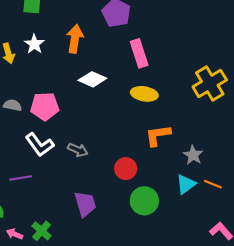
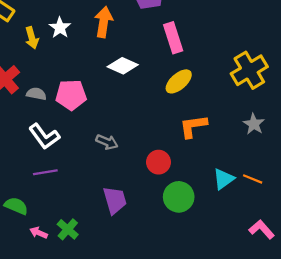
yellow ellipse: (144, 94) -> (179, 81), turned -50
white L-shape: (39, 145) -> (44, 136), moved
gray star: (193, 155) -> (254, 124), moved

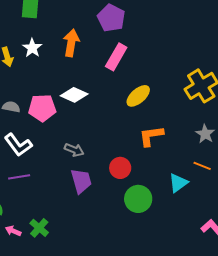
pink rectangle: (173, 38) -> (116, 57), moved, turned 48
white diamond: (123, 66) -> (74, 95), moved
orange line: (253, 179) -> (202, 166), moved
purple trapezoid: (115, 200) -> (81, 181), moved

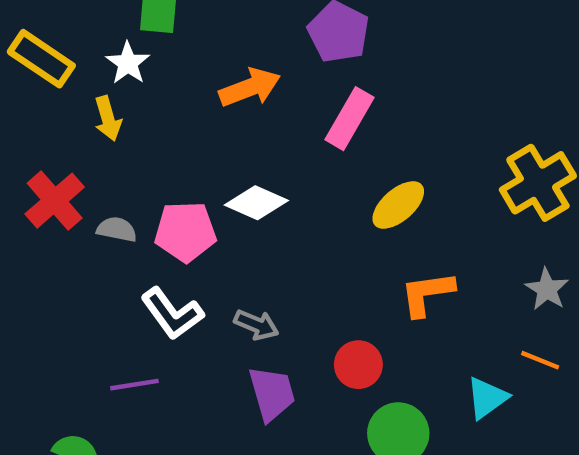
orange arrow: (71, 43) -> (250, 87), turned 60
white star: (32, 48) -> (128, 63), moved
white L-shape: (18, 145) -> (172, 314), moved

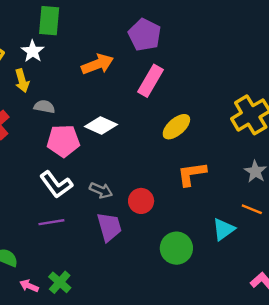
gray semicircle: (117, 229) -> (44, 107), moved
red circle: (358, 365) -> (141, 201), moved
purple line: (134, 385) -> (51, 222), moved

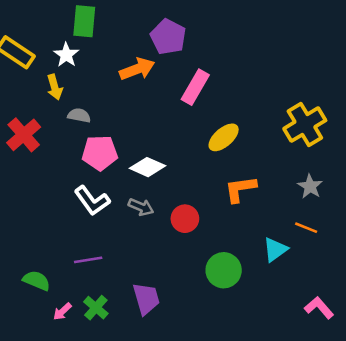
purple pentagon: (145, 35) -> (168, 37), moved
white diamond: (101, 126) -> (147, 167), moved
purple line: (51, 222) -> (88, 260), moved
purple trapezoid: (109, 227) -> (146, 299), moved
pink arrow: (29, 286) -> (62, 312), turned -66

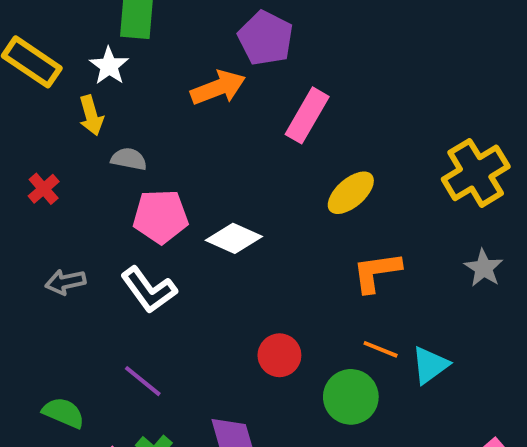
red cross: (24, 135) -> (44, 189), size x0.6
gray arrow: (141, 207) -> (65, 282), moved, turned 145
red circle: (185, 219) -> (279, 355), moved
orange line: (306, 228) -> (381, 349), moved
purple line: (88, 260) -> (143, 381), turned 48

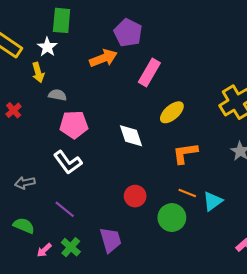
white diamond: (234, 238) -> (131, 136), moved, turned 48
gray arrow: (65, 282) -> (25, 183), moved

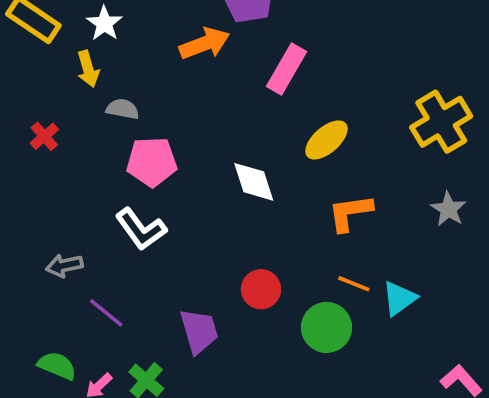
purple line: (65, 209) -> (106, 313), moved
green semicircle: (24, 226) -> (57, 366), moved
purple trapezoid: (111, 240) -> (199, 331), moved

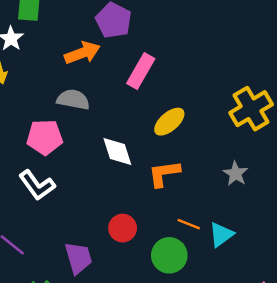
gray semicircle: (123, 109) -> (73, 100), moved, size x1.4
gray star: (448, 209) -> (235, 174), moved
orange L-shape: (350, 213) -> (164, 174), moved

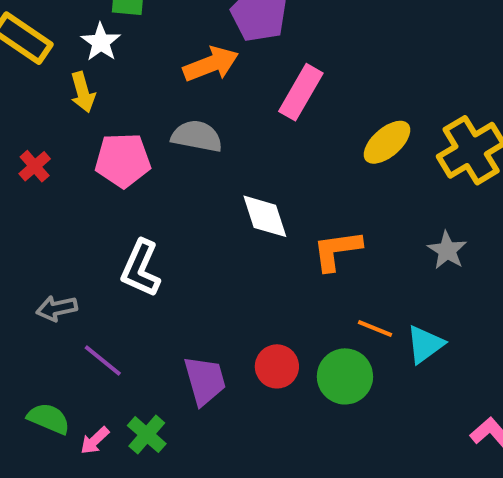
yellow ellipse: (169, 122) -> (387, 142), moved
pink pentagon: (45, 137) -> (123, 160), moved
white L-shape: (37, 185) -> (141, 268), turned 60
red circle: (123, 228) -> (277, 366), moved

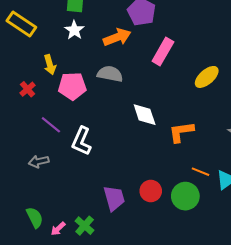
white star: (101, 42) -> (74, 30), moved
yellow arrow: (83, 92) -> (50, 65), moved
purple line: (103, 360) -> (51, 125), moved
green semicircle: (49, 419) -> (35, 217), turned 40

